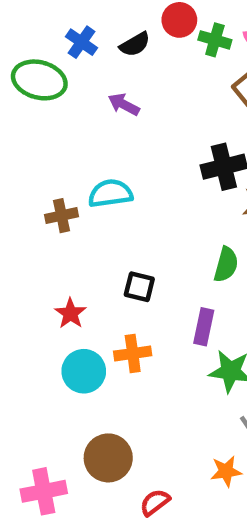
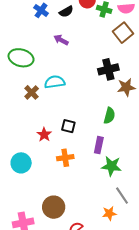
green ellipse: (39, 80) -> (21, 58), moved
brown cross: (62, 216) -> (32, 92), turned -32
red star: (70, 313) -> (44, 135), moved
cyan circle: (84, 371) -> (21, 163), moved

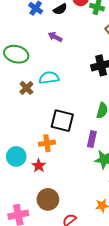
black square: (68, 126) -> (62, 121), size x1.6
red star: (44, 135) -> (39, 166), moved
orange cross: (65, 158) -> (47, 143), moved

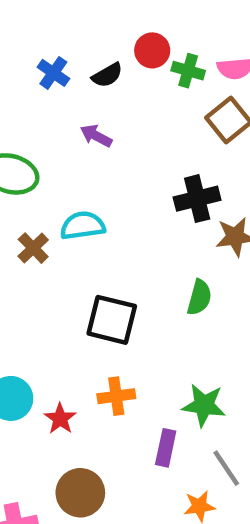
purple rectangle: (92, 139) -> (166, 448), moved
orange cross: (47, 143) -> (116, 396), moved

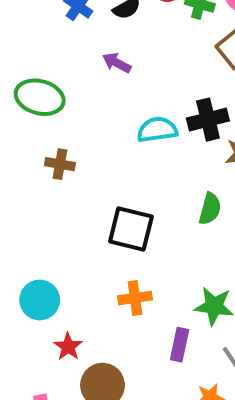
cyan semicircle: (83, 226) -> (157, 130), moved
brown cross: (33, 248) -> (60, 164), turned -36
red star: (60, 419) -> (68, 347), moved

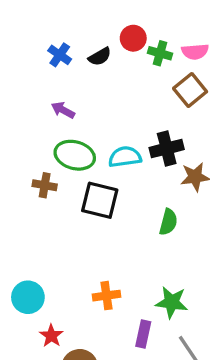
purple arrow: (117, 63) -> (63, 110), moved
green ellipse: (40, 97) -> (75, 155), moved
black square: (131, 229) -> (100, 200), moved

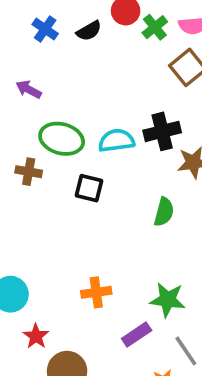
green cross: (160, 53) -> (155, 27), turned 35
purple arrow: (63, 110) -> (29, 89), moved
black square: (100, 200) -> (89, 188), size x0.7
purple rectangle: (143, 334) -> (137, 334), turned 44

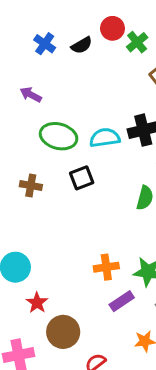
brown cross: (29, 172) -> (31, 186), moved
black square: (89, 188) -> (82, 178), turned -35
orange cross: (96, 292) -> (106, 267), moved

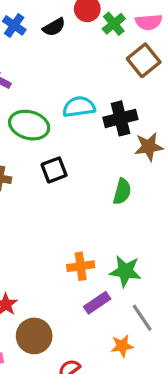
cyan semicircle: (105, 138) -> (79, 107), moved

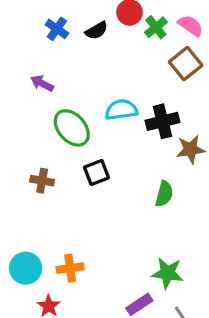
pink semicircle: (149, 22) -> (191, 26), turned -140
green ellipse: (29, 125) -> (72, 128), turned 33
orange cross: (81, 266) -> (70, 268), moved

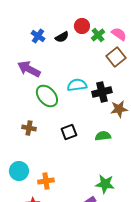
purple arrow: (42, 83) -> (29, 69), size x1.6
black square: (97, 172) -> (69, 132), moved
green semicircle: (164, 194) -> (103, 136), turned -112
cyan circle: (26, 268) -> (19, 171), moved

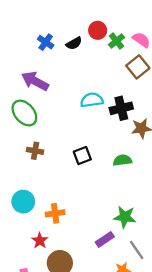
green ellipse: (47, 96) -> (24, 113), moved

